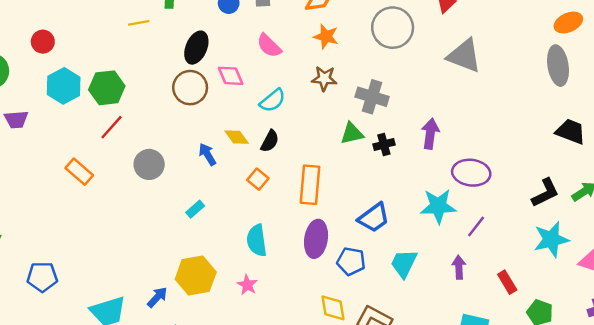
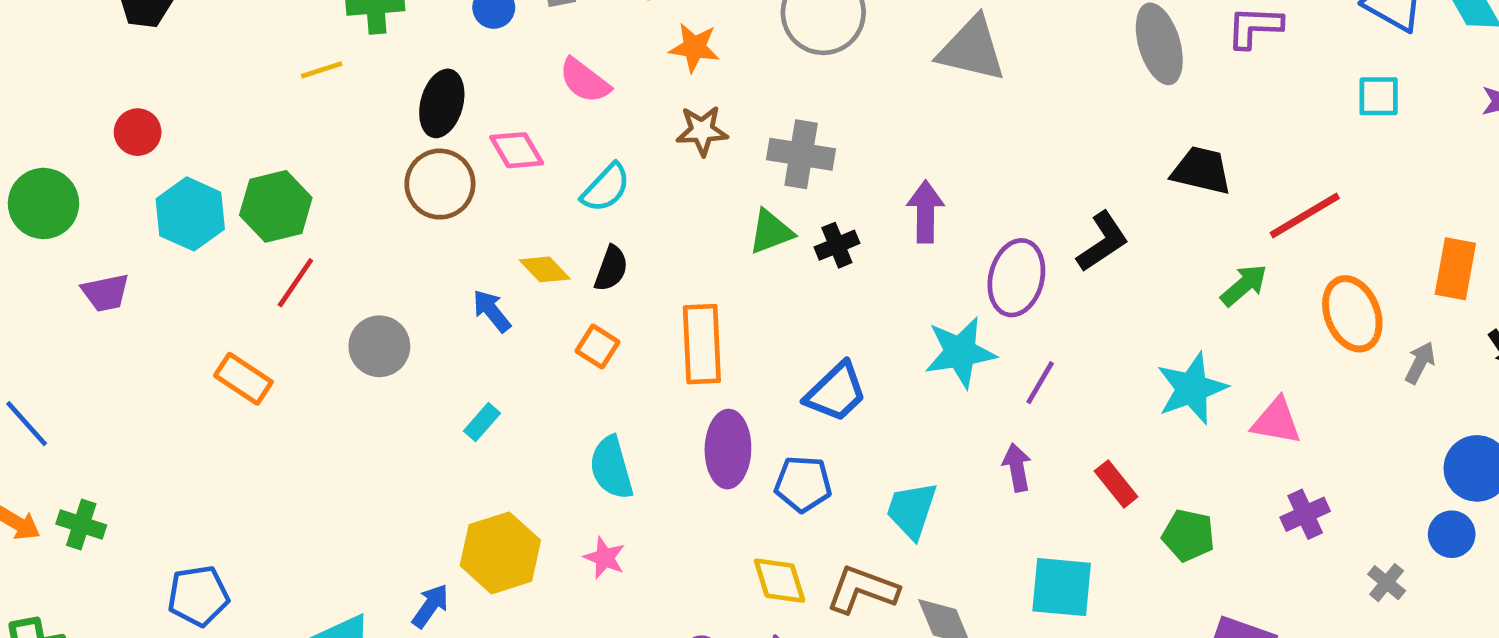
purple ellipse: (471, 173) -> (1016, 278), turned -75
black L-shape: (545, 193) -> (1103, 242), moved
cyan trapezoid: (404, 263) -> (912, 510), moved

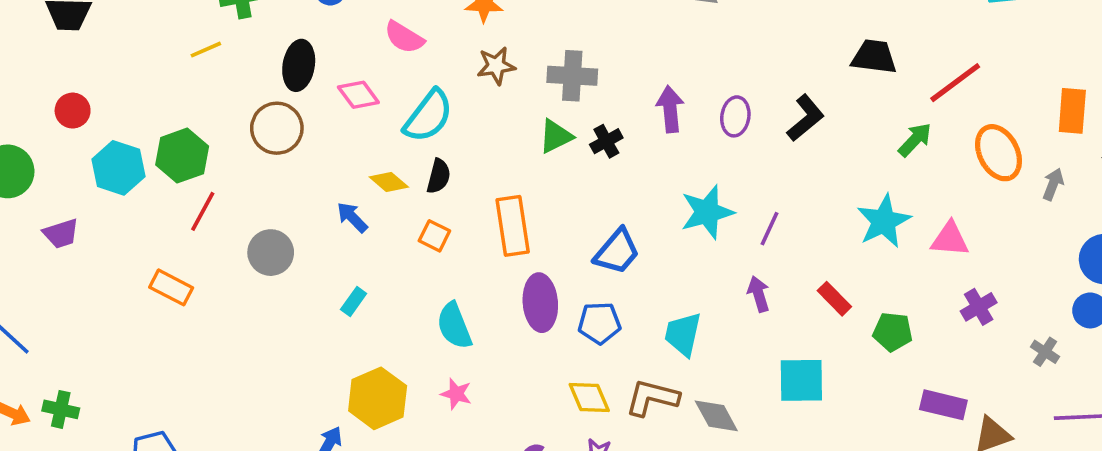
brown circle: (440, 184) -> (277, 128), moved
cyan semicircle: (606, 188) -> (428, 116), size x1.4
purple ellipse: (1016, 278) -> (735, 116), moved, size x0.7

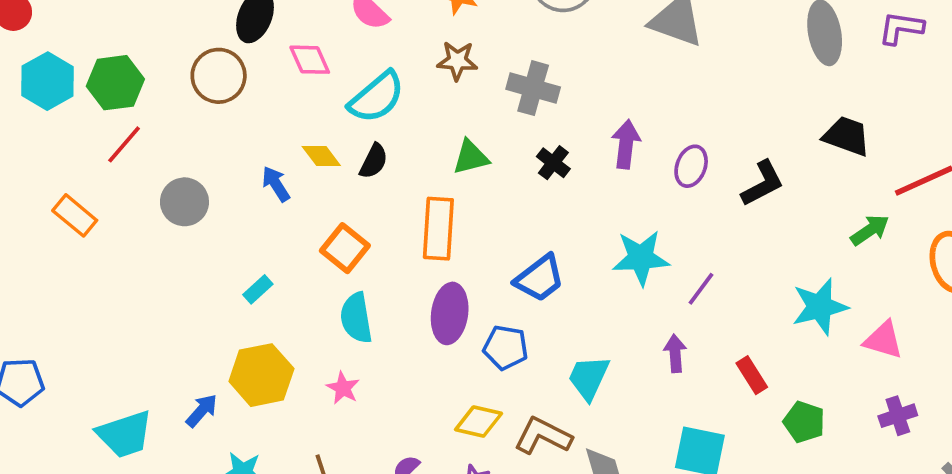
green triangle: (556, 136) -> (471, 157), moved
black cross: (606, 141) -> (553, 163), turned -36
orange square: (434, 236) -> (345, 248), moved, size x1.4
cyan rectangle: (354, 302) -> (258, 289), moved
yellow diamond: (589, 397) -> (479, 421), turned -66

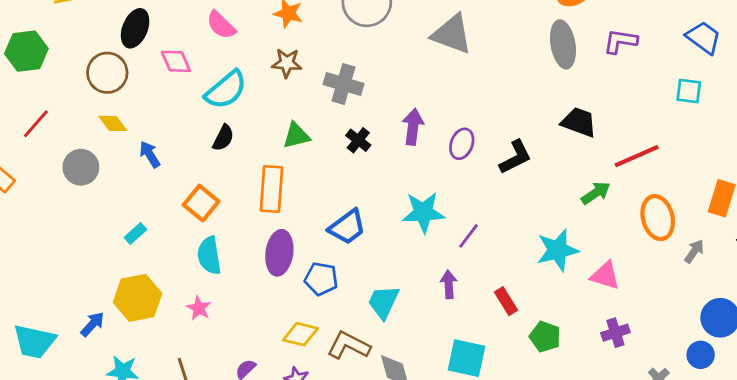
green hexagon: (115, 83) -> (26, 51), moved
yellow diamond: (321, 156) -> (113, 123), moved
cyan trapezoid: (125, 434) -> (34, 341), turned 30

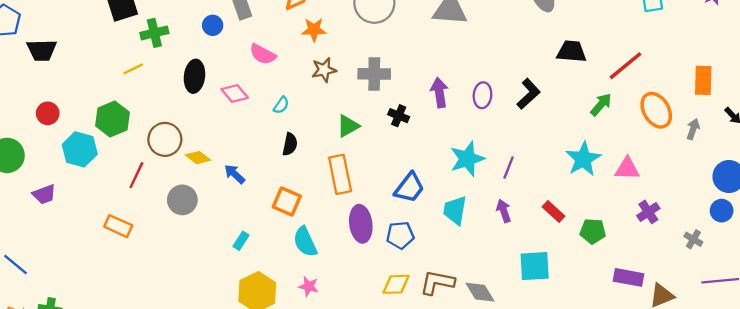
brown circle: (107, 73) -> (165, 139), moved
cyan semicircle: (226, 90) -> (281, 105), size x0.5
cyan trapezoid: (383, 302) -> (455, 210), moved

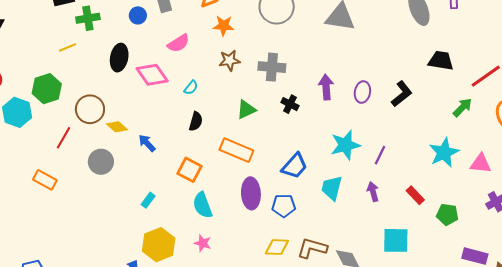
pink semicircle: (263, 54) -> (178, 43), turned -65
pink diamond: (235, 93) -> (152, 75), size x1.4
orange rectangle: (340, 174) -> (236, 150), turned -60

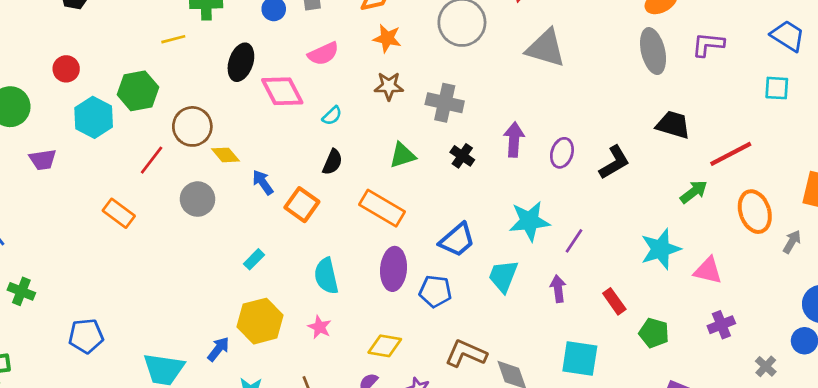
orange square: (190, 170) -> (302, 205), moved
yellow diamond: (277, 247) -> (385, 346), moved

